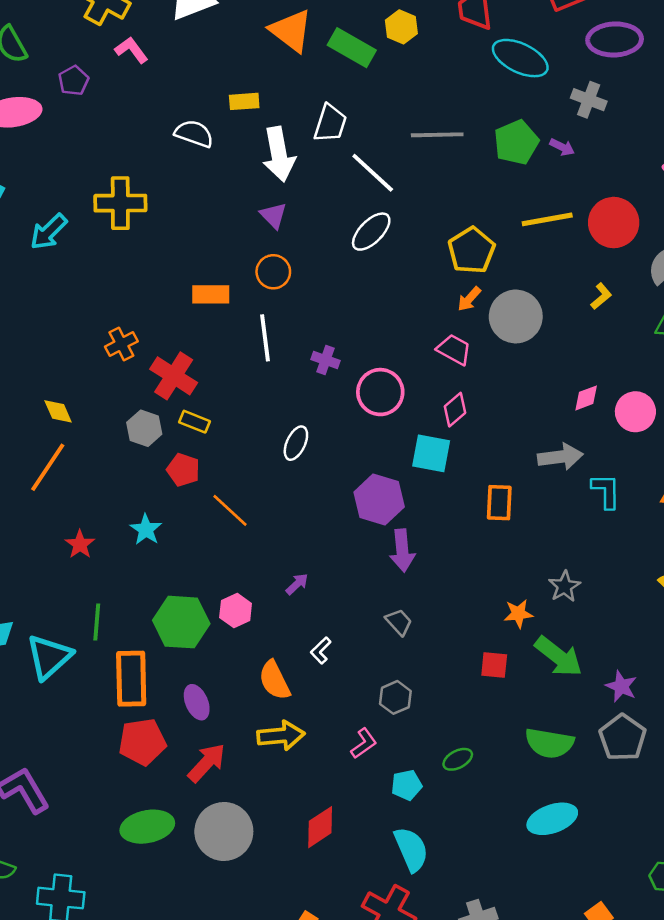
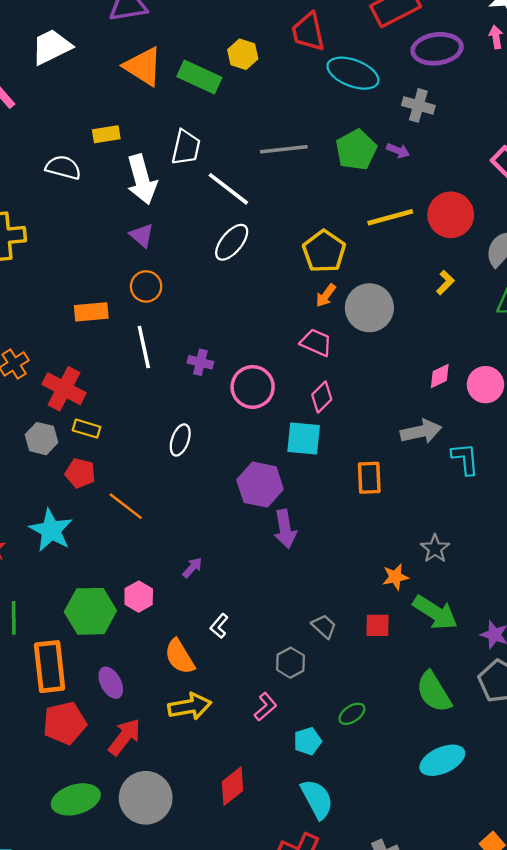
cyan star: (146, 530) -> (51, 530), size x1.5
gray trapezoid: (399, 622) -> (324, 626), moved
green semicircle: (549, 743) -> (434, 692), turned 54

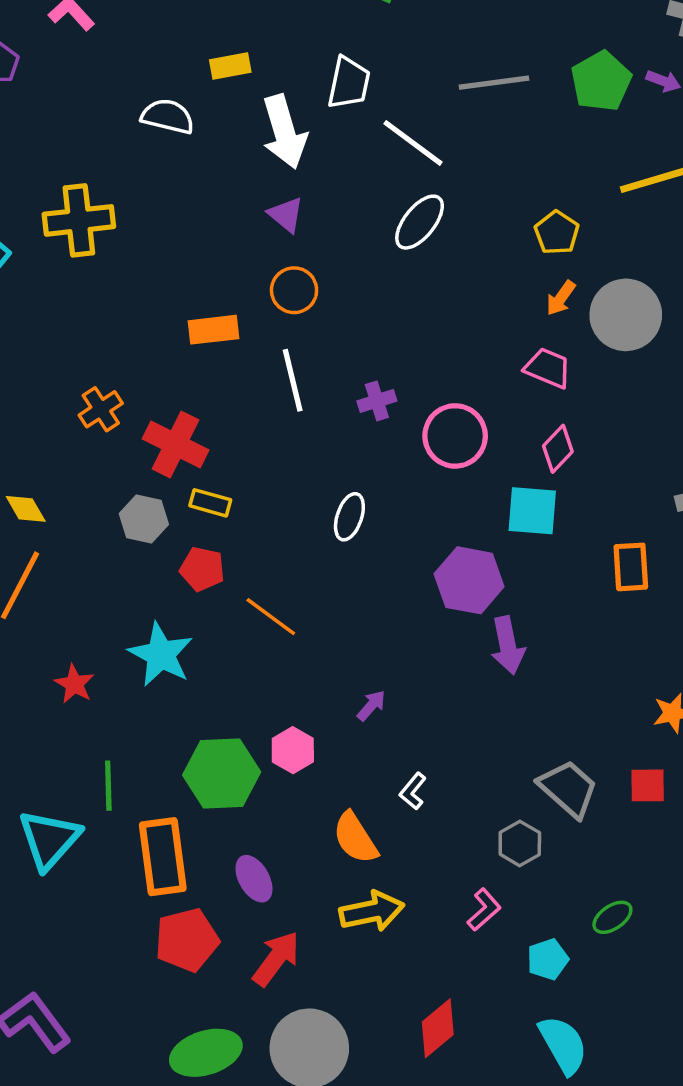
yellow pentagon: (324, 251) -> (557, 233), size x0.7
purple cross: (200, 362) -> (377, 401), turned -30
gray trapezoid: (324, 626) -> (568, 789), size x1.6

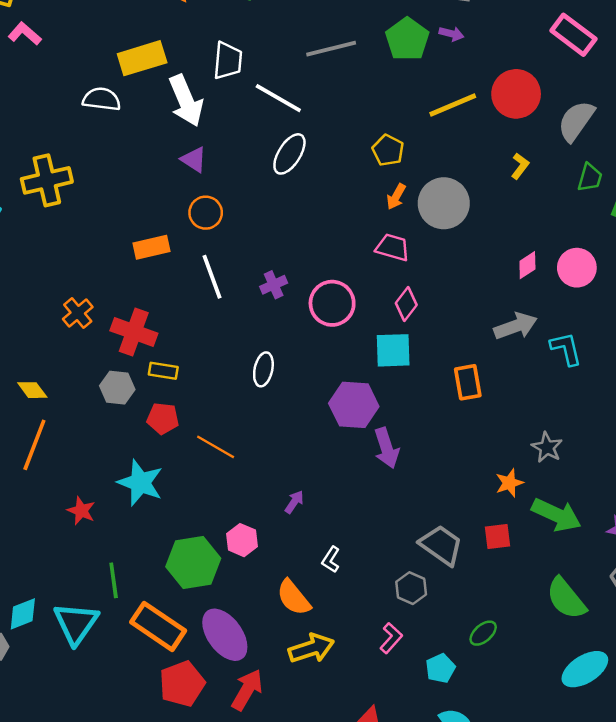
yellow rectangle: (230, 66) -> (142, 58), size x1.6
orange rectangle: (163, 857) -> (158, 626), turned -42
purple ellipse: (254, 879) -> (225, 635), size x1.6

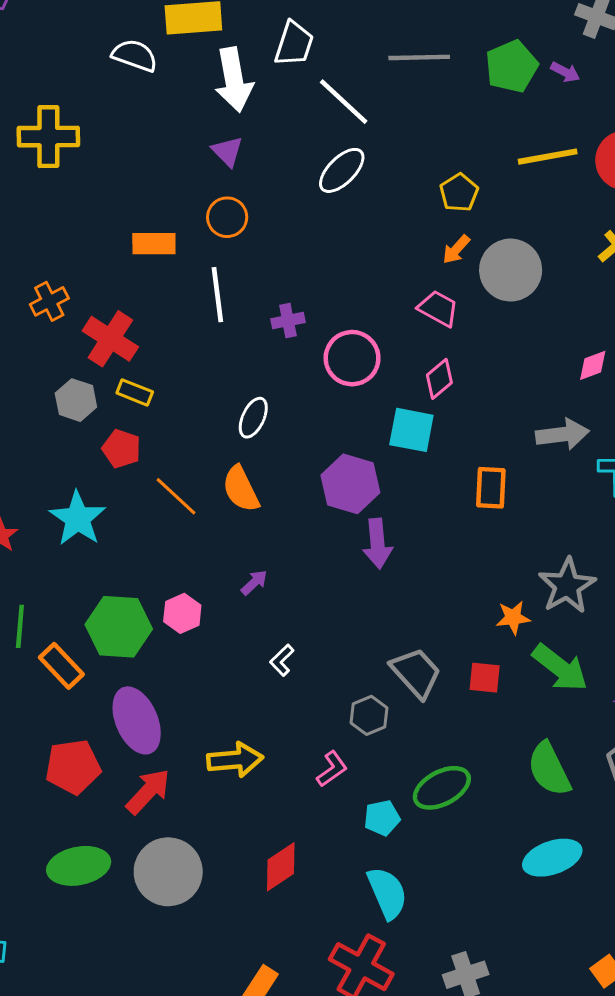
gray star: (547, 447) -> (567, 586), size x1.5
orange semicircle: (294, 598) -> (241, 489), moved
orange rectangle: (158, 626) -> (61, 666), moved, size x0.7
green ellipse: (483, 633) -> (442, 788), size x1.6

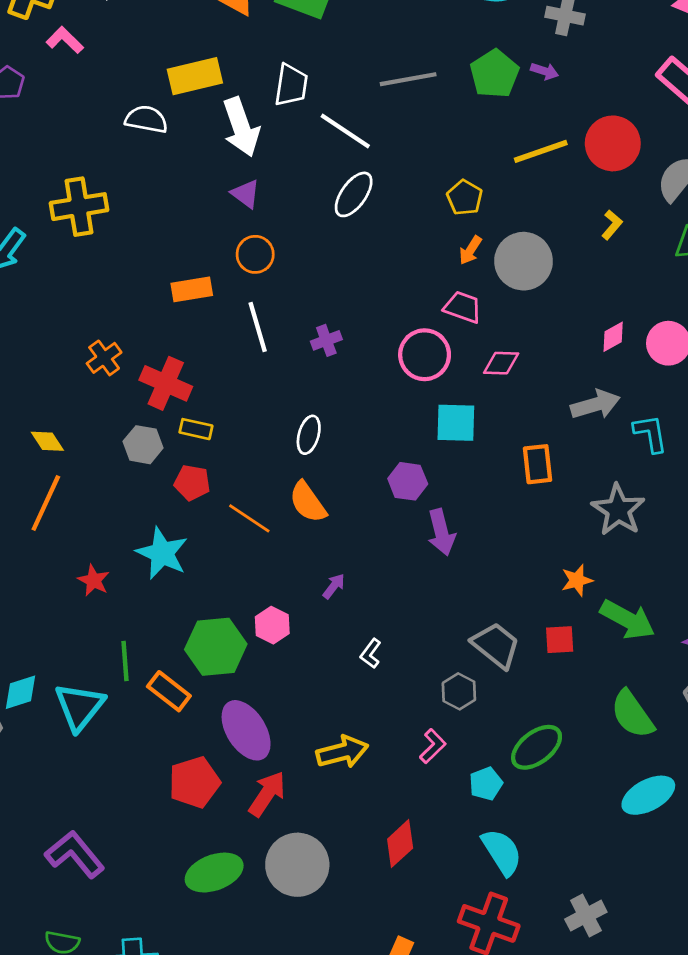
pink circle: (352, 358) -> (425, 355), moved
pink diamond: (439, 379) -> (501, 363), moved, turned 51
purple hexagon: (350, 484) -> (408, 481), size x0.7
gray star: (567, 586) -> (618, 510), moved

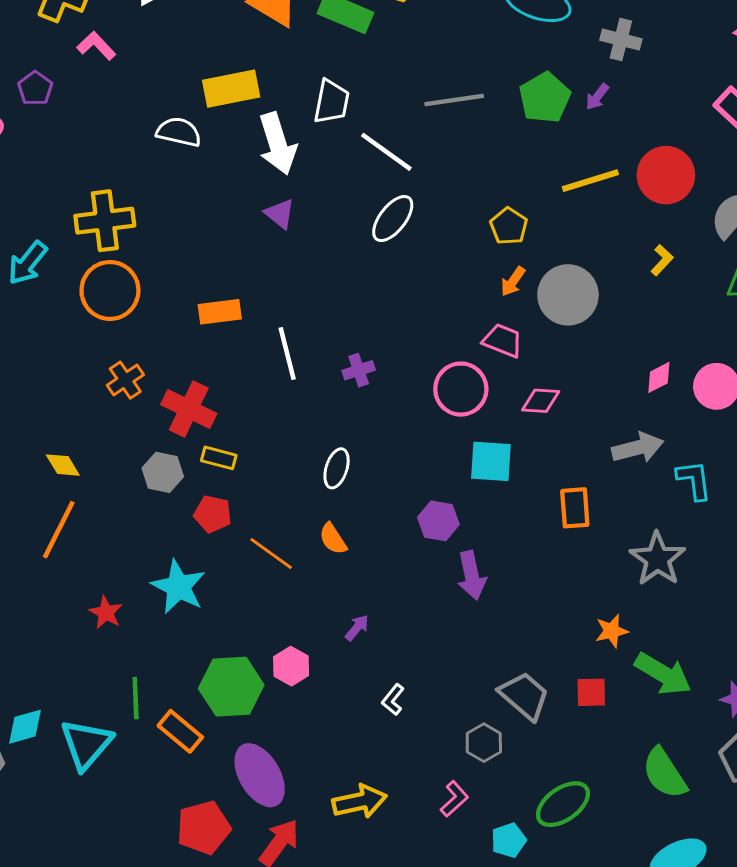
purple arrow: (545, 71) -> (597, 97), turned 108
orange circle: (255, 254) -> (110, 291), moved, size x1.5
orange semicircle: (308, 502) -> (333, 539), size x0.7

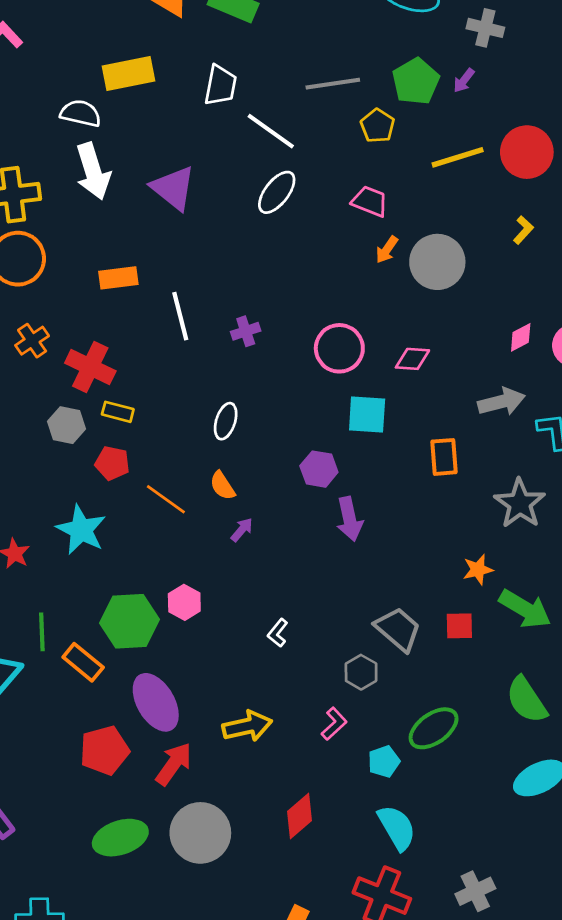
white arrow: (278, 144) -> (93, 171), moved
purple triangle: (280, 214) -> (173, 188), size x1.6
yellow pentagon: (509, 226) -> (378, 126), moved
pink trapezoid: (503, 341) -> (370, 201), moved
purple arrow: (357, 628) -> (242, 530), moved

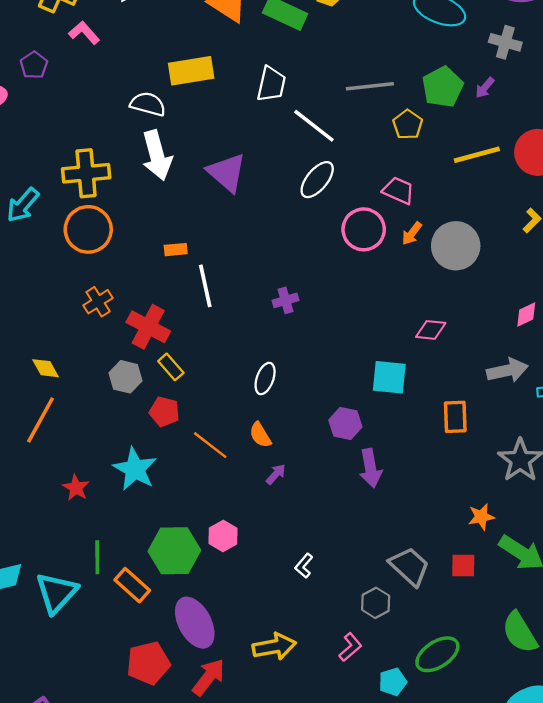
orange rectangle: (118, 278) -> (176, 250), size x0.7
white line: (180, 316) -> (205, 286), moved
pink circle: (339, 348) -> (364, 229), moved
yellow rectangle: (118, 412) -> (171, 367), turned 32

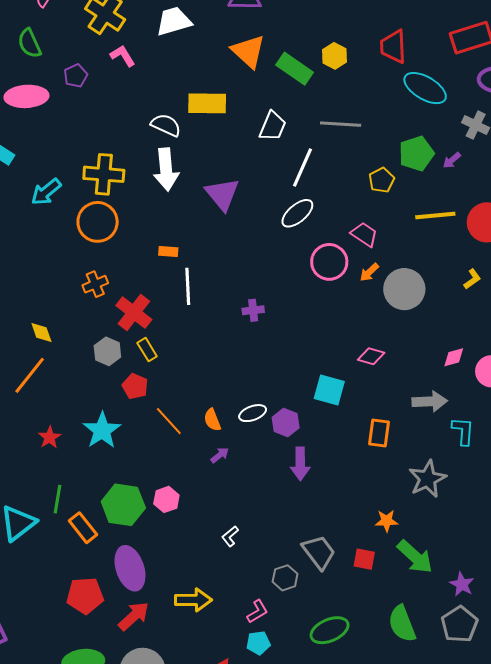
gray line: (370, 86) -> (341, 124), moved
white line: (314, 126) -> (303, 168), turned 66
white ellipse: (265, 379) -> (253, 413), moved, turned 40
cyan pentagon: (393, 682) -> (258, 643), moved

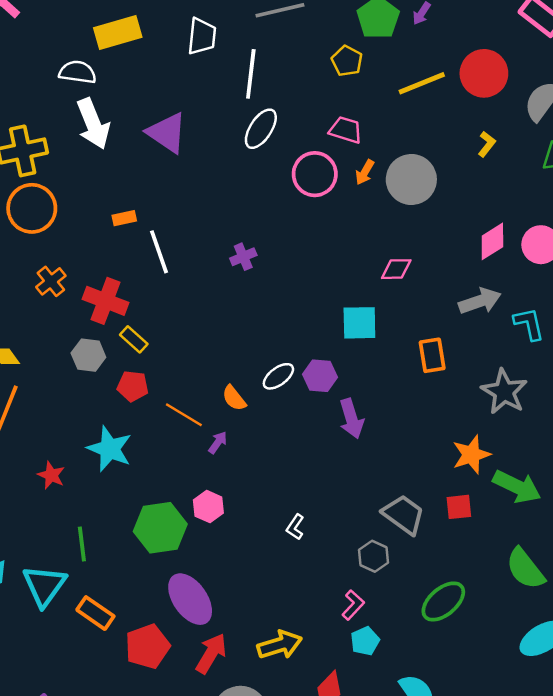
pink diamond: (454, 357) -> (492, 241), size x1.4
purple arrow: (220, 455) -> (218, 442), moved
orange star: (387, 521) -> (471, 455), size x1.4
orange rectangle: (83, 528) -> (95, 613), moved
yellow arrow: (193, 600) -> (280, 645), moved

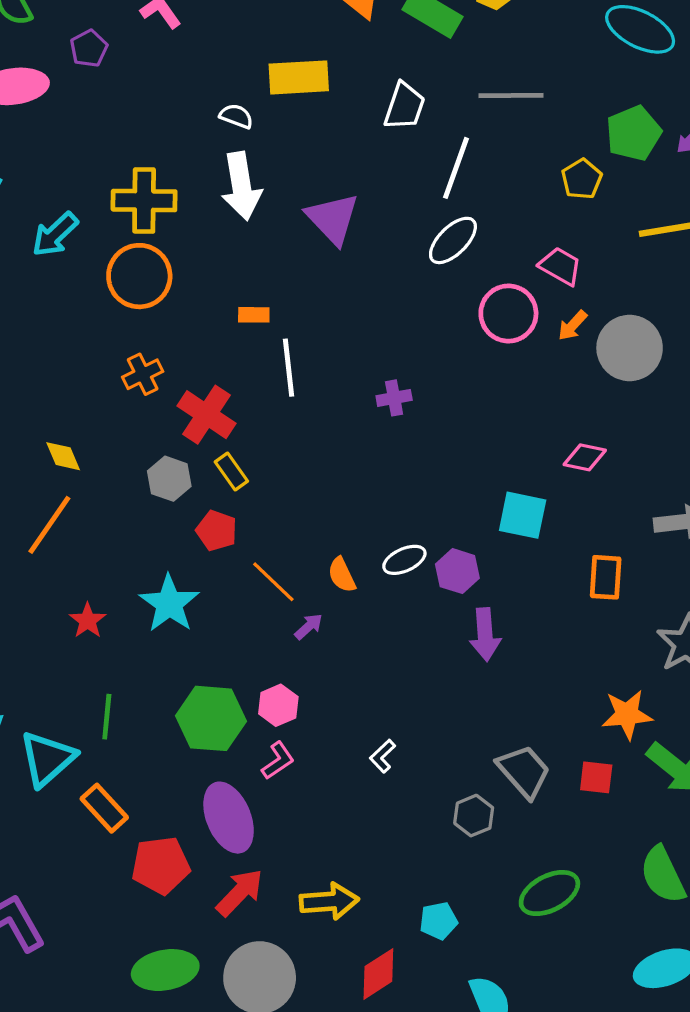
white semicircle: (77, 72) -> (236, 116), size x0.7
pink L-shape: (353, 605) -> (278, 761), moved

